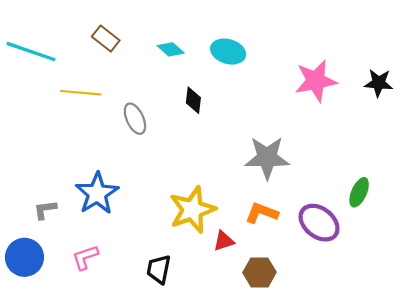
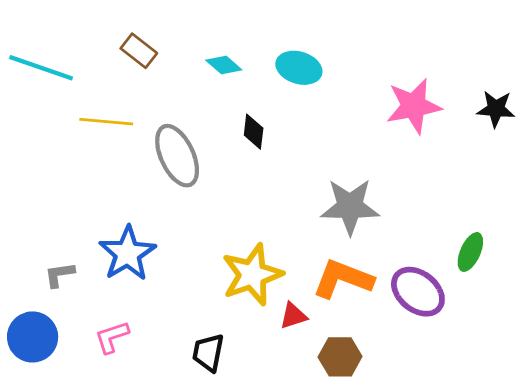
gray ellipse: (135, 119) -> (177, 156), size x1.5
orange L-shape: (262, 213) -> (343, 279), size x1.4

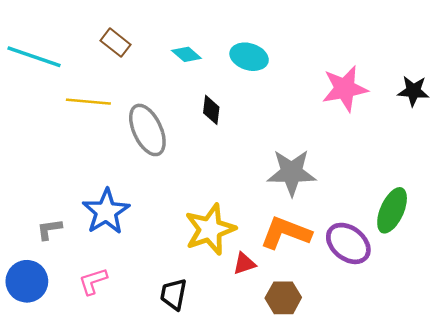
green ellipse: (470, 252) -> (392, 210), size x1.4

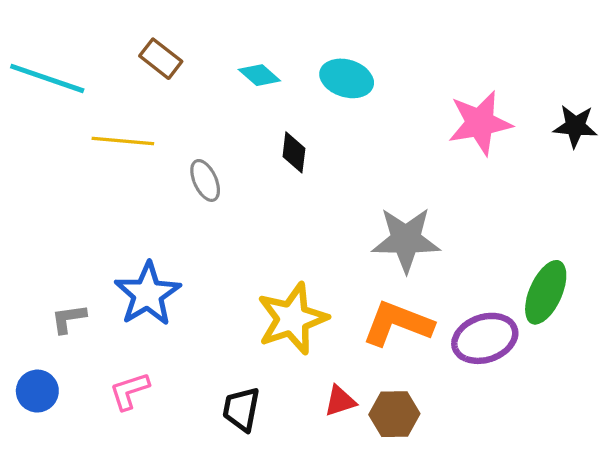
gray ellipse: (147, 130) -> (205, 180), size x0.6
purple ellipse: (348, 243) -> (485, 338), turned -57
red triangle: (244, 264) -> (340, 401), moved
blue circle: (27, 281) -> (37, 391), size x0.7

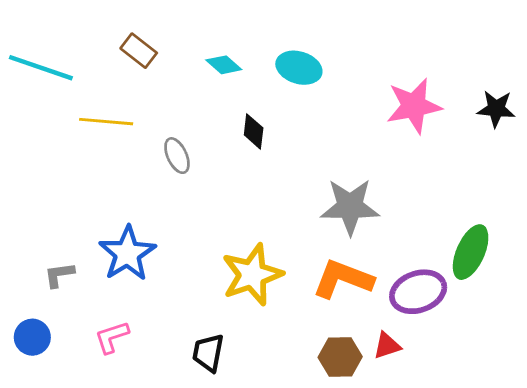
red triangle: (340, 401) -> (387, 346), moved

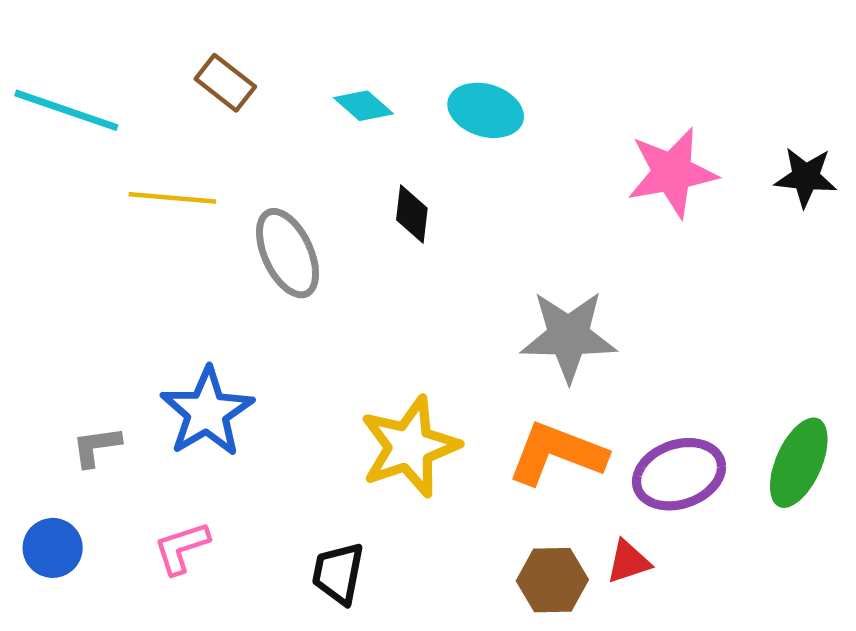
gray ellipse: (177, 156) -> (288, 253), size x1.5
green ellipse: (471, 252) -> (799, 463), moved

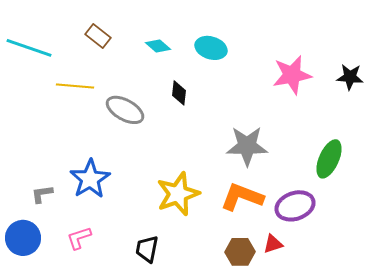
gray ellipse: (288, 253) -> (125, 110), turned -36
green ellipse: (799, 463) -> (329, 159), moved
blue circle: (53, 548) -> (23, 238), size x1.4

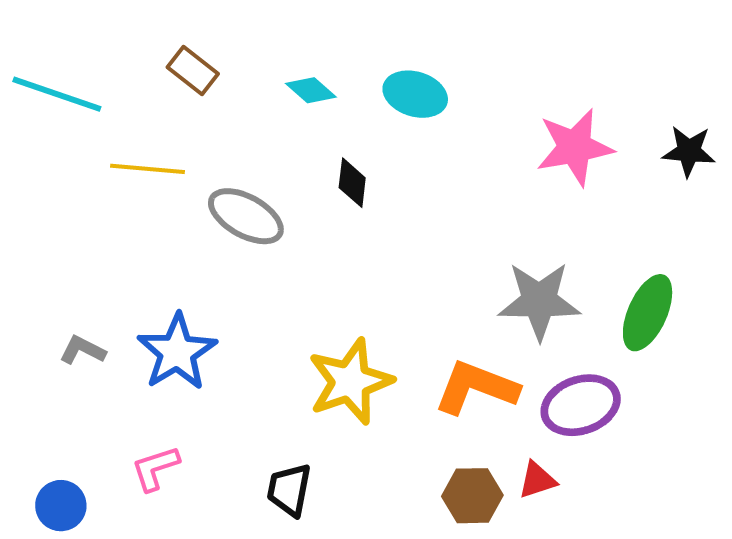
gray star: (247, 146) -> (539, 301), moved
gray L-shape: (42, 194) -> (83, 350), moved, turned 35
blue circle: (23, 238) -> (61, 506), moved, size x0.7

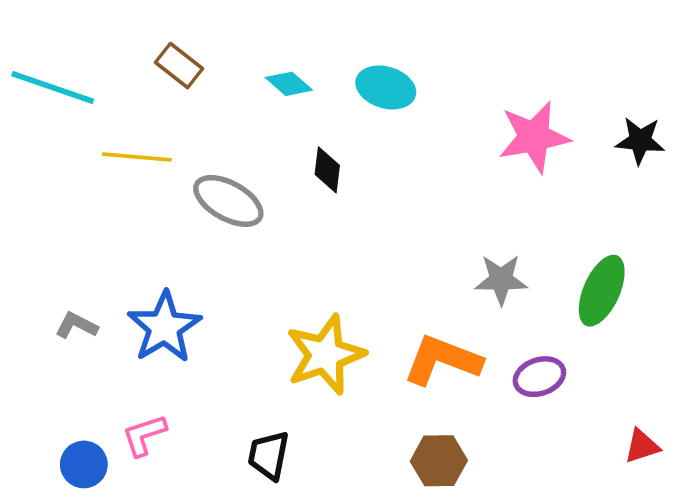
gray star: (539, 301) -> (501, 280), size x0.7
purple ellipse: (581, 405) -> (539, 377), size x0.7
red triangle: (537, 480) -> (642, 446), moved
blue circle: (61, 506) -> (84, 464), moved

